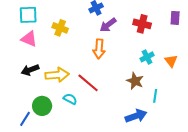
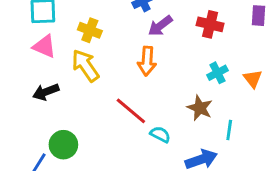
yellow arrow: (57, 75) -> (85, 65), moved, turned -120
cyan semicircle: (70, 99) -> (160, 134), moved

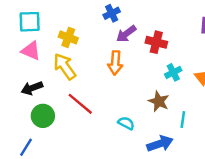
red cross: (210, 24) -> (156, 42), moved
red line: (131, 111) -> (80, 104), moved
green circle: (63, 145) -> (43, 116), moved

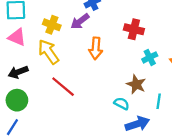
purple arrow: (126, 34) -> (80, 21), moved
green circle: (43, 116) -> (17, 100), moved
cyan semicircle: (126, 123) -> (122, 104), moved

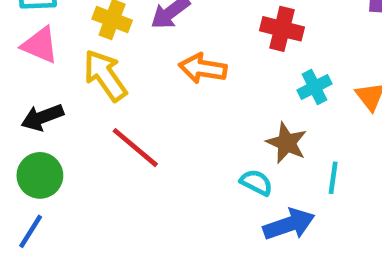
orange arrow: (96, 48) -> (203, 68), turned 95

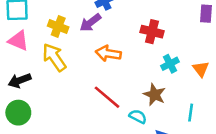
red line: (135, 148) -> (107, 97), moved
cyan line: (333, 178) -> (191, 113), moved

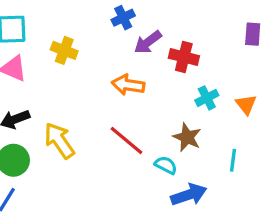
purple arrow: (90, 23) -> (148, 42), moved
yellow arrow: (54, 57) -> (59, 141), moved

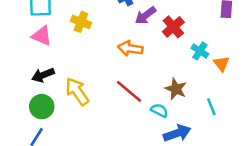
red cross: (184, 57) -> (173, 27), turned 35
cyan cross: (207, 98) -> (200, 51), moved, turned -30
cyan line: (233, 160) -> (211, 107), turned -30

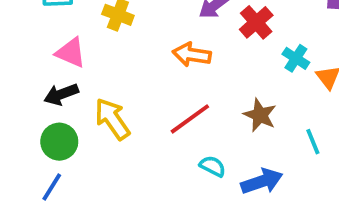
pink triangle: (42, 36) -> (71, 53), moved
red line: (129, 91) -> (190, 119), turned -76
cyan semicircle: (159, 110) -> (213, 166), moved

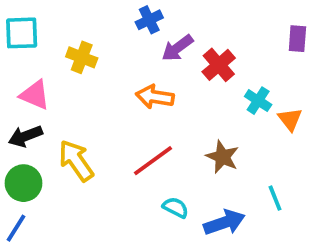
cyan line: (313, 142) -> (275, 198), moved

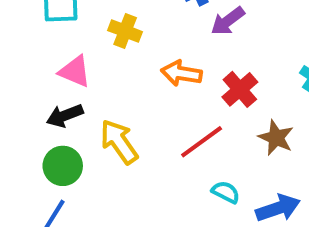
red cross: (219, 65) -> (240, 89), moved
orange arrow: (155, 97) -> (181, 73), moved

